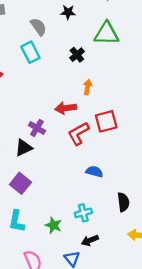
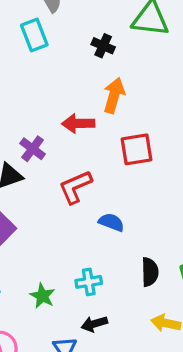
black cross: (77, 55) -> (103, 46), turned -32
orange arrow: (88, 87) -> (114, 95), size x1.5
red L-shape: (78, 133) -> (75, 187), moved

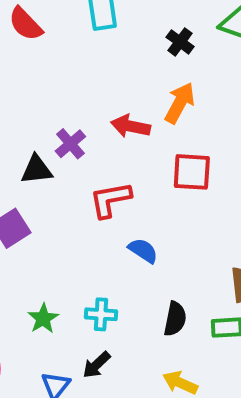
black arrow: (94, 324) -> (96, 365), turned -40

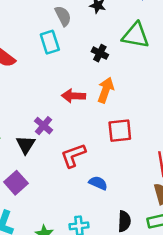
red arrow: (130, 126) -> (73, 96), moved
black triangle: (37, 170) -> (26, 145), turned -42

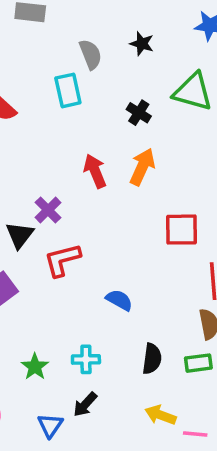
red arrow: (73, 96) -> (95, 171), turned 60
red square: (120, 131) -> (181, 230), moved
red L-shape: (73, 155) -> (62, 260), moved

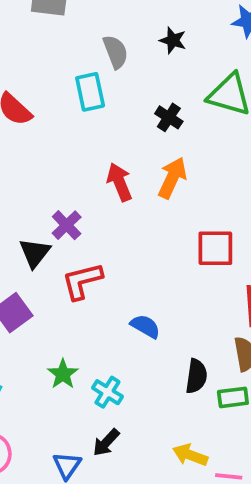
cyan cross: (86, 359) -> (107, 392), turned 32
black semicircle: (152, 359) -> (196, 376), moved
green star: (35, 367) -> (63, 374), moved

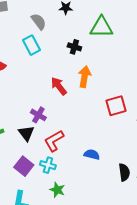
cyan cross: (107, 392) -> (48, 165), moved

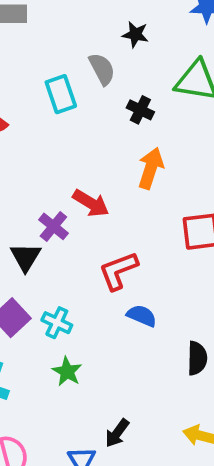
gray semicircle: (39, 22) -> (102, 69), moved
red arrow: (59, 86) -> (91, 203), moved, turned 150
red L-shape: (54, 141) -> (118, 271), moved

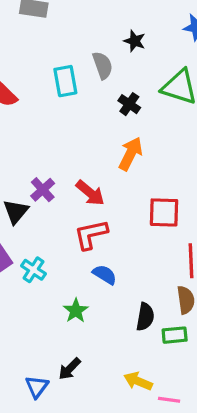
red arrow: (91, 203) -> (90, 193), moved
green star: (67, 372) -> (76, 311), moved

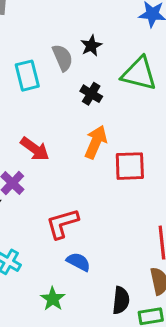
black star: (135, 41) -> (91, 46), moved, turned 30
red arrow: (90, 193) -> (35, 149), moved
red square: (164, 212) -> (130, 166), moved

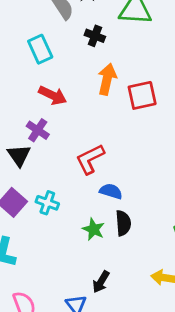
cyan rectangle: (27, 76) -> (40, 49), moved
black semicircle: (121, 300) -> (123, 223), moved

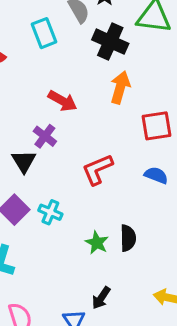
black cross: (95, 36) -> (110, 42), size x1.6
cyan rectangle: (40, 49) -> (44, 33), moved
red square: (142, 95) -> (157, 126), moved
blue semicircle: (111, 191) -> (156, 175), moved

